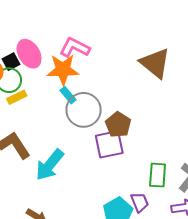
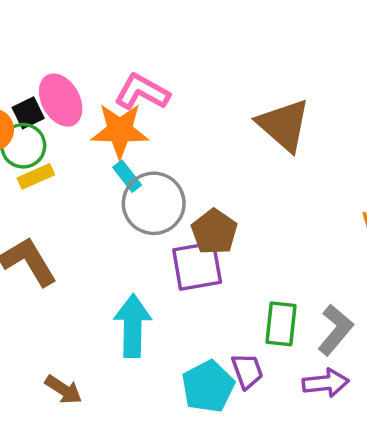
cyan arrow: (50, 165) -> (133, 326), moved, turned 140

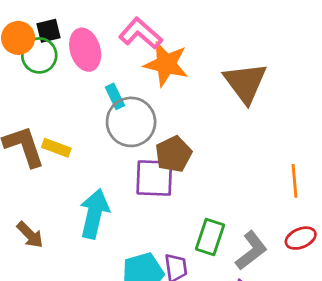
pink ellipse: (61, 100) -> (85, 50), moved
orange star: (120, 130) -> (166, 64), moved
yellow rectangle: (36, 176) -> (56, 148), moved, turned 32
brown arrow: (63, 390) -> (30, 235), moved

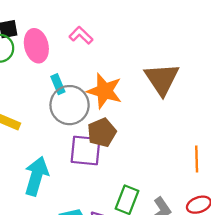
pink L-shape: (141, 33) -> (81, 35), size x0.7
orange star: (166, 64) -> (105, 91), moved

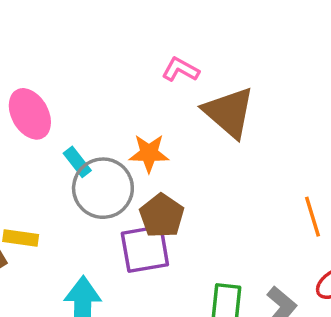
pink L-shape: (81, 35) -> (180, 70), moved
orange star: (105, 91) -> (149, 153), size x0.7

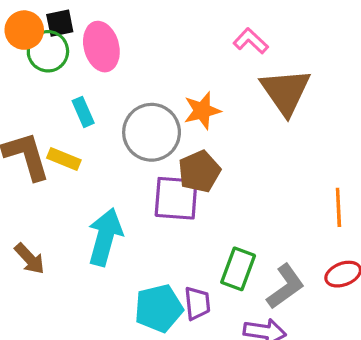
orange star: (149, 153) -> (202, 111), turned -30
cyan rectangle: (77, 162) -> (83, 112), moved

